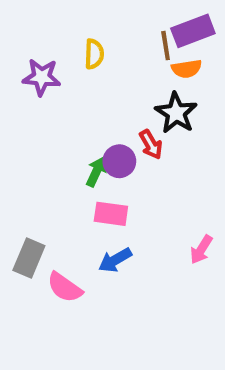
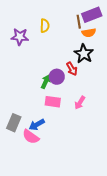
pink arrow: (201, 250) -> (80, 103), moved
blue arrow: (115, 260) -> (37, 125), moved

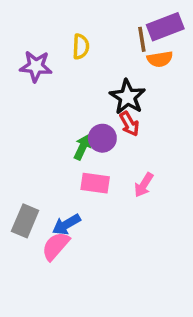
black star: (84, 54) -> (128, 97), moved
pink semicircle: (31, 137) -> (56, 246), turned 96

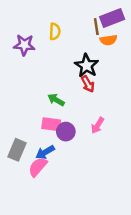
purple circle: (102, 138) -> (66, 132), moved
green arrow: (83, 147) -> (56, 100), turned -84
pink rectangle: (95, 183) -> (51, 124), moved

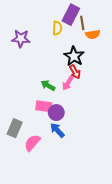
purple rectangle: (112, 18) -> (71, 15), moved, turned -42
yellow semicircle: (55, 31) -> (57, 28), moved
pink arrow: (98, 125) -> (68, 83), moved
blue arrow: (45, 152) -> (57, 130), moved, turned 77

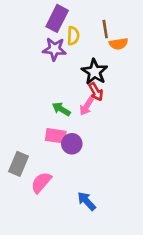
purple rectangle: (71, 15) -> (57, 18), moved
purple star: (21, 39) -> (54, 49), moved
blue arrow: (57, 130) -> (87, 201), moved

